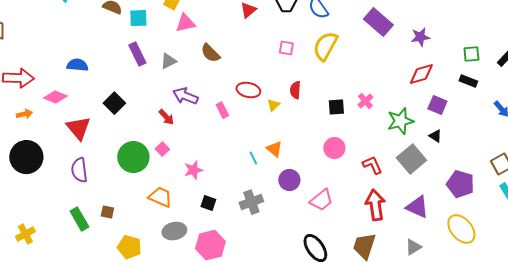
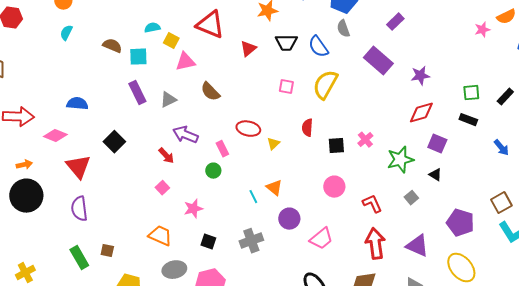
red semicircle: (295, 90) -> (307, 128), moved
orange arrow: (24, 114) -> (24, 165), moved
green circle: (133, 157) -> (213, 171), moved, size x0.5
gray square: (411, 159) -> (411, 198), size x0.5

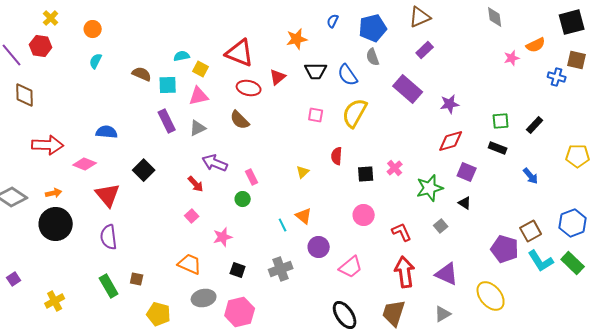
pink triangle: (185, 62) -> (199, 96), moved
red ellipse: (248, 129) -> (249, 88), moved
purple pentagon: (460, 223) -> (505, 249), moved

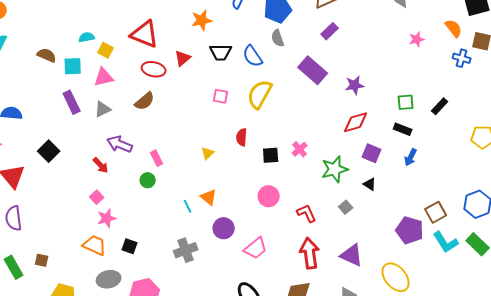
orange semicircle: (536, 45) -> (454, 28), moved, turned -102
brown semicircle: (240, 120) -> (145, 101), turned -85
blue arrow: (531, 176) -> (411, 157), moved, turned 66
pink star: (223, 237) -> (107, 218), moved
black square: (238, 270) -> (130, 246), moved

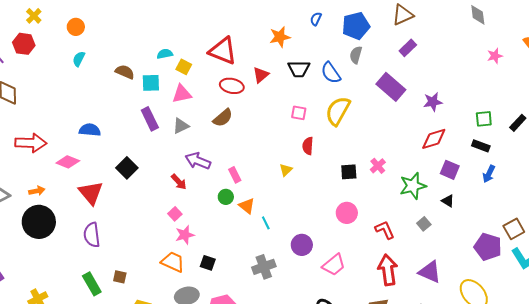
gray semicircle: (278, 38) -> (356, 55), turned 36
red semicircle: (242, 137) -> (308, 146), moved
orange triangle: (209, 197) -> (247, 206), moved

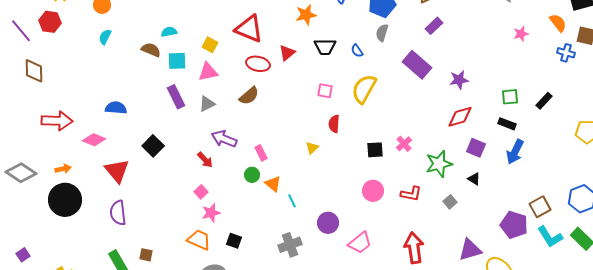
cyan semicircle: (165, 54) -> (169, 32), moved
blue semicircle: (331, 73) -> (357, 51), size x0.6
blue arrow: (489, 174) -> (515, 152), size x1.4
red L-shape: (385, 230) -> (411, 194), moved, turned 125
purple triangle: (430, 272) -> (470, 250), moved, turned -40

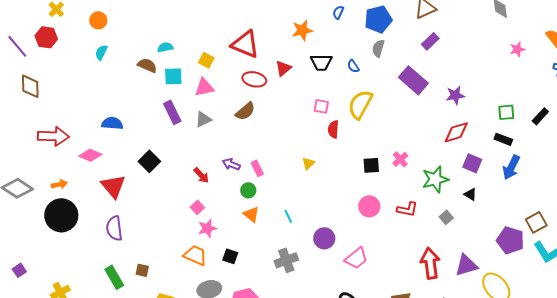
red semicircle: (334, 124) -> (333, 129), moved
purple arrow: (224, 139) -> (231, 164), moved, size x0.7
orange triangle: (273, 184) -> (251, 214), moved
red arrow: (414, 248) -> (430, 263), moved

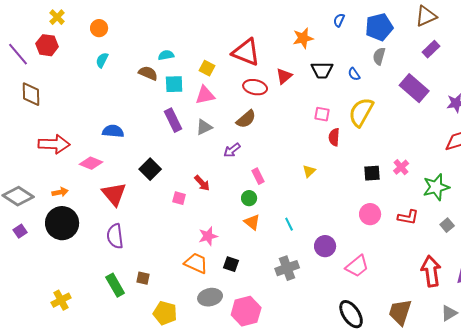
purple arrow: (231, 164) -> (232, 150), moved, turned -60
pink square: (197, 207) -> (179, 198), moved, turned -32
purple square: (19, 270) -> (20, 231), moved

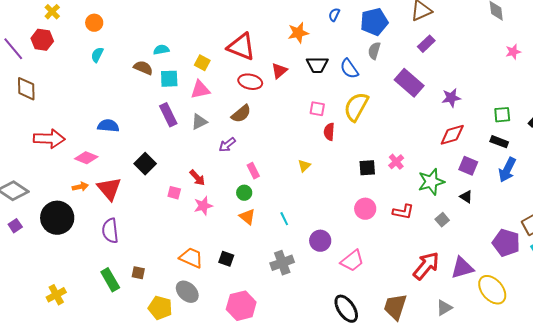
blue semicircle: (354, 74) -> (349, 69), size x1.5
orange arrow: (60, 192) -> (80, 187), moved
pink star: (208, 236) -> (203, 206), moved
red arrow: (431, 271) -> (426, 266), turned 48
gray ellipse: (210, 297) -> (187, 292), moved, turned 55

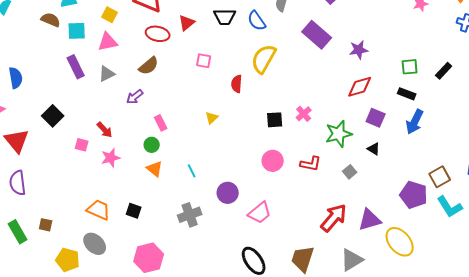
pink square: (317, 109) -> (204, 61), moved
blue semicircle: (108, 126) -> (16, 78), turned 75
gray triangle: (444, 308) -> (352, 260), size x1.4

